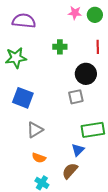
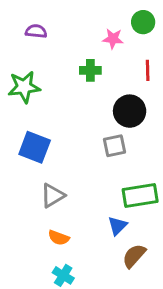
pink star: (75, 13) -> (113, 39), moved
purple semicircle: (24, 21) -> (36, 31), size x0.6
brown semicircle: (70, 171) -> (134, 256), moved

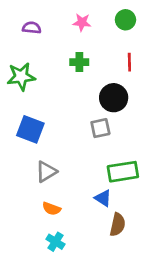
pink star: (113, 39) -> (82, 22), moved
blue triangle: (117, 226) -> (103, 198), turned -42
brown semicircle: (134, 256) -> (118, 225), turned 150

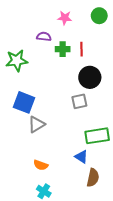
purple semicircle: (32, 28) -> (44, 37), moved
red line: (129, 62) -> (81, 49), moved
gray triangle: (46, 172) -> (37, 124), moved

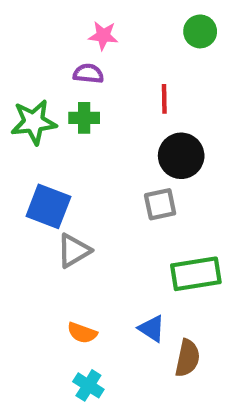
pink star: (65, 18) -> (103, 36), moved
green cross: (63, 49) -> (84, 118), moved
blue triangle: (81, 157) -> (152, 329), moved

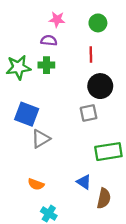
green circle: (200, 31) -> (98, 23), moved
orange semicircle: (82, 333) -> (36, 184), moved

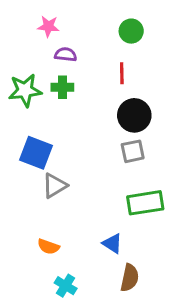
pink star: (57, 19) -> (48, 26), moved
gray square: (89, 113) -> (133, 151), moved
brown semicircle: (104, 198) -> (130, 278), moved

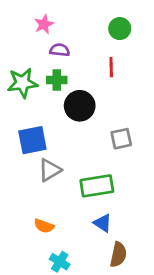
pink star: (48, 26) -> (44, 24), turned -30
black circle: (134, 115) -> (80, 106), moved
blue square: (36, 153) -> (32, 140), turned -32
green rectangle: (145, 203) -> (97, 186), moved

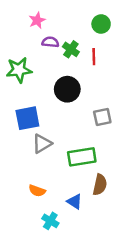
green cross: (57, 80) -> (71, 49), moved, turned 35
blue triangle: (103, 223) -> (75, 202), moved
brown semicircle: (118, 255) -> (100, 185), moved

